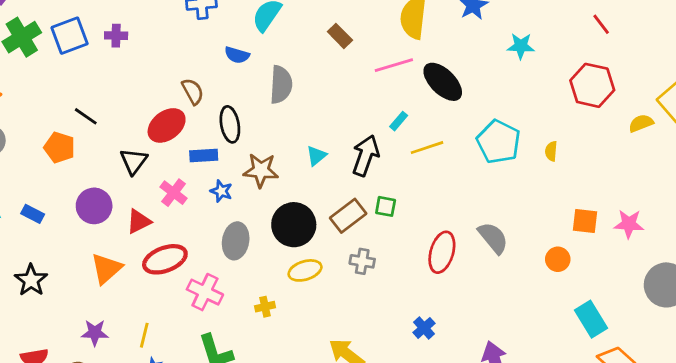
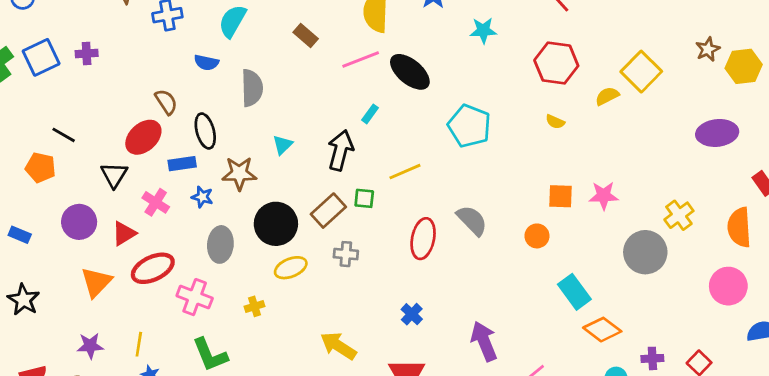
yellow line: (427, 148) -> (405, 172), moved
yellow semicircle: (551, 151) -> (555, 122), moved, turned -66
cyan triangle: (316, 156) -> (283, 145), moved

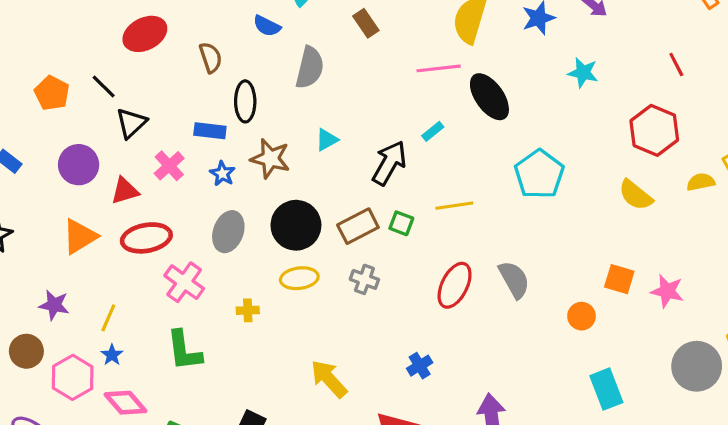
brown rectangle: (306, 35) -> (366, 23), moved
yellow semicircle: (555, 122) -> (636, 195), size x1.6
black line: (64, 135) -> (104, 86), moved
red ellipse: (143, 137) -> (145, 34), moved

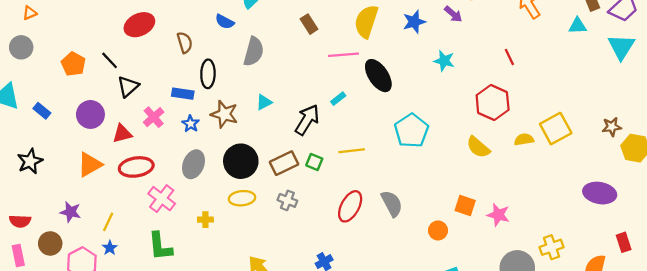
brown rectangle: (366, 23) -> (309, 24), moved

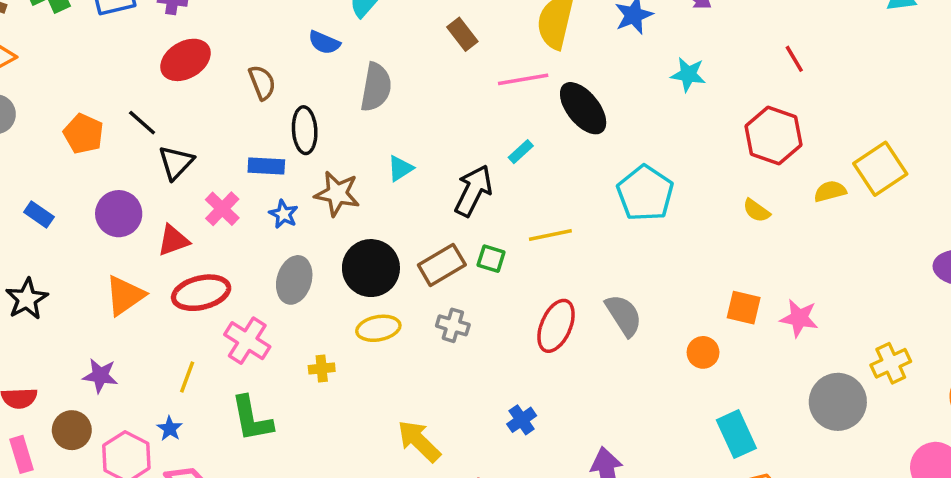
yellow semicircle: (478, 147) -> (756, 211), size x0.7
yellow line: (108, 222) -> (187, 377), moved

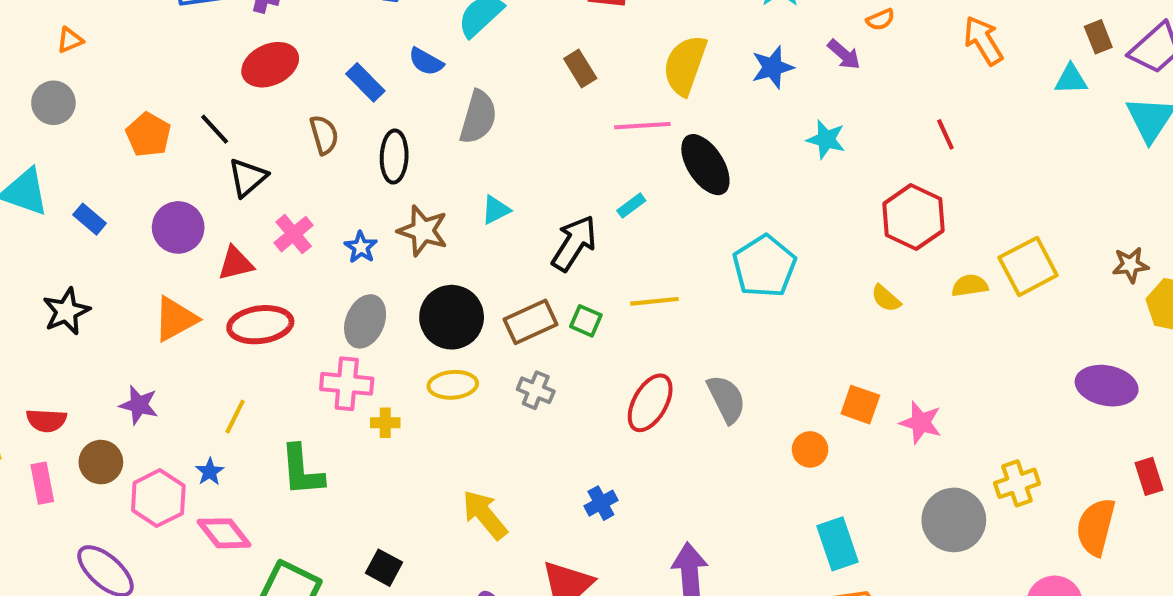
brown semicircle: (262, 82) -> (324, 135), moved
blue rectangle: (266, 166) -> (365, 82), moved, turned 36
pink cross: (247, 341) -> (347, 384), moved, turned -33

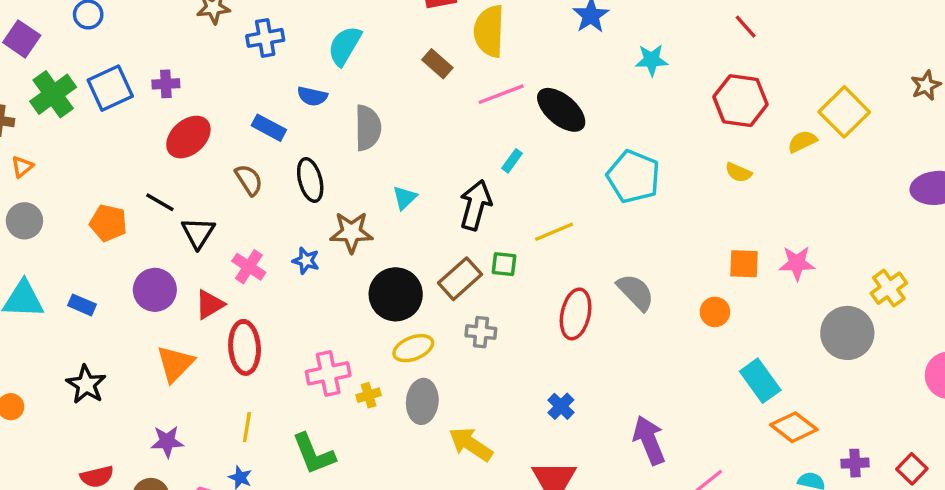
yellow semicircle: (685, 65) -> (489, 31), moved
gray ellipse: (365, 321) -> (422, 401), moved
red ellipse: (260, 325) -> (245, 347), turned -69

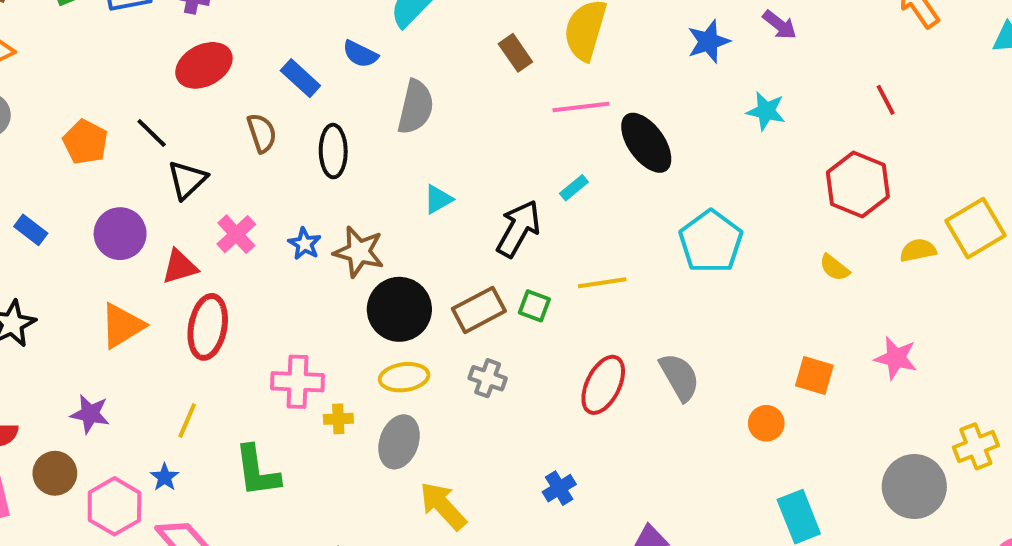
brown star: (351, 232) -> (359, 252), moved
pink star: (797, 263) -> (896, 358), moved

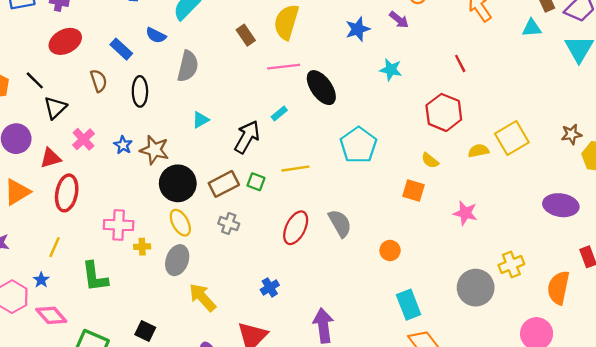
orange square: (814, 376) -> (414, 191), moved
yellow ellipse: (404, 377) -> (180, 223), turned 68

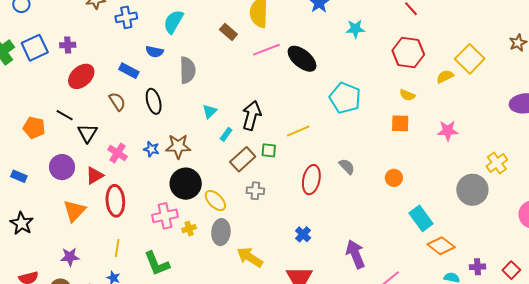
cyan rectangle: (279, 113) -> (226, 134), moved
black circle: (178, 183) -> (186, 184), moved
gray semicircle: (340, 223) -> (347, 166), size x0.7

